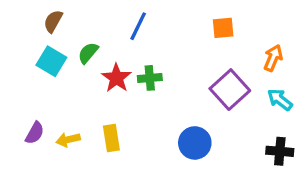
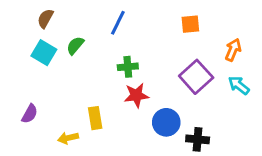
red star: (116, 78) -> (136, 95), moved, turned 30
yellow arrow: (68, 140) -> (68, 138), moved
black cross: (280, 151) -> (198, 139), moved

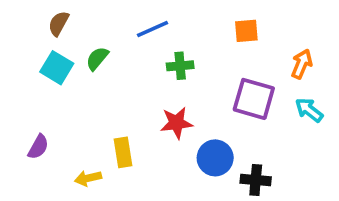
blue line: (118, 23) -> (152, 29), turned 40
green cross: (128, 67) -> (180, 66), moved
purple square: (196, 77) -> (254, 99), turned -32

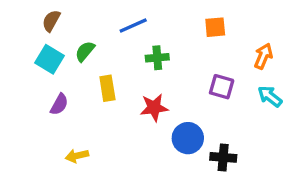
purple square: (254, 99) -> (222, 87), size x0.7
purple semicircle: (38, 147) -> (59, 104), moved
yellow rectangle: (123, 152) -> (107, 88), moved

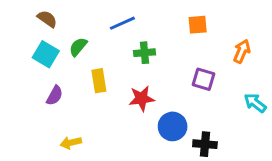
brown semicircle: (51, 21) -> (47, 19), turned 96
cyan arrow: (270, 96) -> (255, 103), moved

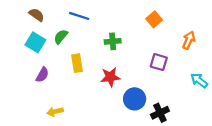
blue line: (122, 23) -> (79, 16), moved, turned 42
orange square: (198, 25) -> (154, 19), turned -35
black cross: (205, 144) -> (160, 113), turned -30

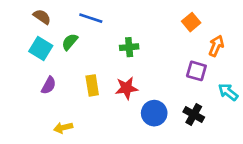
orange square: (154, 19) -> (191, 22), moved
purple square: (159, 62) -> (196, 71), moved
yellow rectangle: (77, 63) -> (92, 85), moved
black cross: (160, 113) -> (194, 114), moved, turned -36

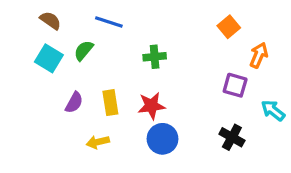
purple semicircle: (49, 85) -> (74, 103), moved
blue circle: (154, 113) -> (162, 139), moved
yellow arrow: (63, 128) -> (98, 142), moved

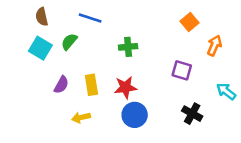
brown semicircle: (50, 20) -> (42, 17), turned -138
purple square: (235, 85) -> (182, 70), moved

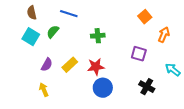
yellow rectangle: (91, 85) -> (70, 65), turned 56
yellow arrow: (81, 117) -> (44, 90), moved, turned 80

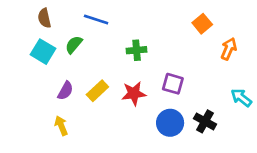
purple square: (139, 54) -> (173, 84), moved
blue circle: (103, 88) -> (170, 123), moved

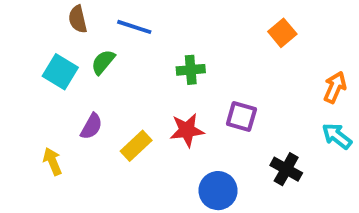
brown semicircle: (44, 18) -> (78, 19), moved
orange arrow: (229, 49) -> (335, 87), moved
yellow rectangle: (97, 91) -> (136, 146), moved
blue circle: (170, 123) -> (218, 191), moved
yellow arrow: (61, 126) -> (52, 161), moved

